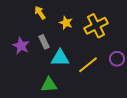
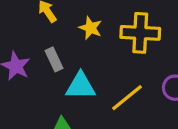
yellow cross: (96, 26) -> (140, 33), turned 30

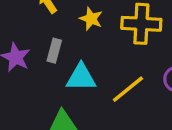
gray rectangle: (54, 59) -> (54, 51), turned 40

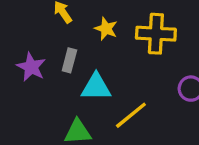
yellow line: (128, 89) -> (131, 115), moved

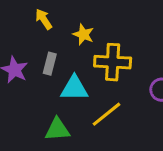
yellow cross: (156, 34) -> (113, 62), moved

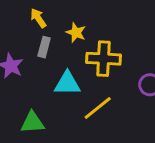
gray rectangle: (50, 64) -> (44, 47), moved
green triangle: (57, 130) -> (32, 122), moved

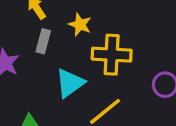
cyan triangle: (67, 83) -> (70, 83), turned -36

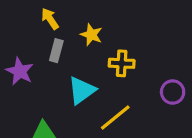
yellow cross: (112, 55) -> (122, 63), size x0.7

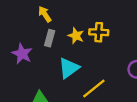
yellow star: (91, 35) -> (76, 36), moved
yellow cross: (122, 63) -> (99, 32), moved

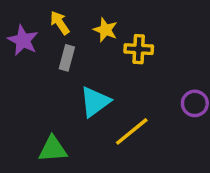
yellow star: (76, 36) -> (105, 30), moved
purple star: (22, 54) -> (23, 40), moved

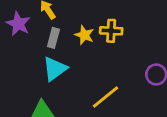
yellow star: (105, 30) -> (84, 35), moved
cyan triangle: (95, 102) -> (55, 69), moved

